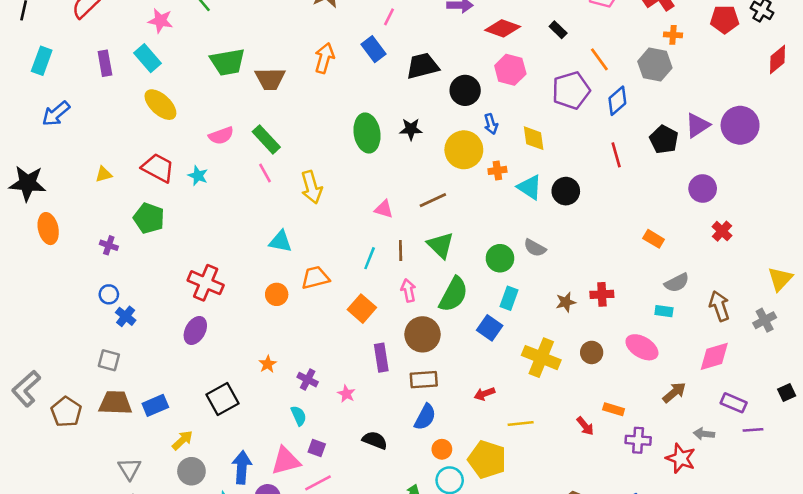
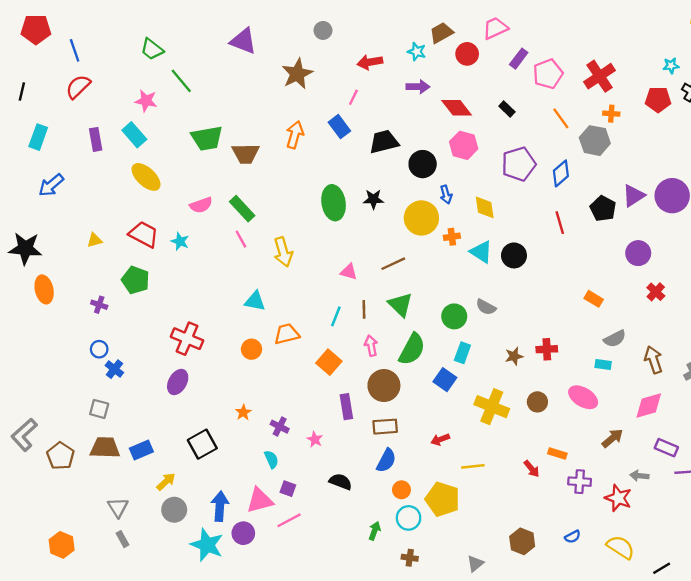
red diamond: (503, 28) -> (457, 108), turned 32
orange line: (599, 59) -> (561, 118), moved

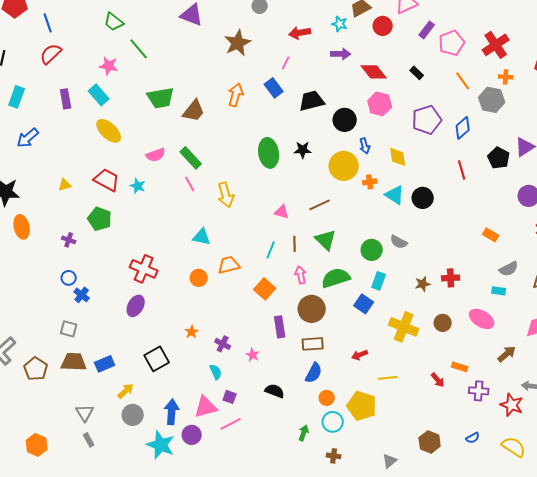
brown trapezoid: (246, 154) -> (194, 111), turned -50
green semicircle: (412, 349) -> (336, 278), turned -136

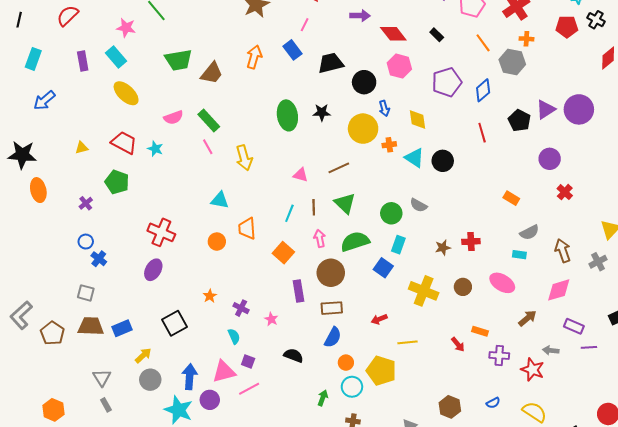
purple cross: (69, 240) -> (86, 203), turned 32
orange trapezoid: (229, 265) -> (247, 228), turned -80

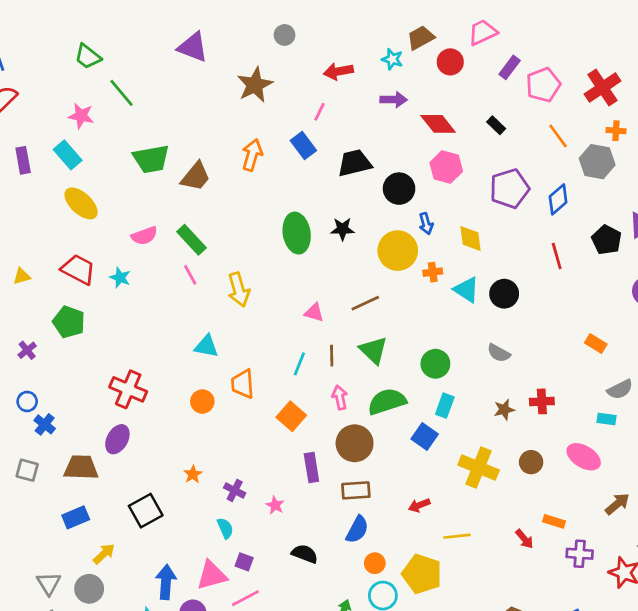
gray semicircle: (419, 205) -> (499, 353), moved
brown trapezoid: (91, 326) -> (81, 468), moved
gray circle: (150, 380) -> (89, 589), moved

